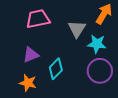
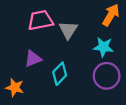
gray triangle: (77, 29) -> (68, 30), moved
orange star: (28, 83) -> (15, 88), moved

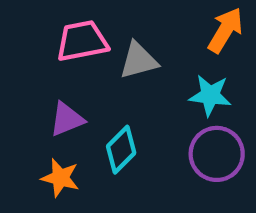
gray triangle: (68, 30) -> (139, 61), turned 42
orange star: (15, 88) -> (60, 178), moved

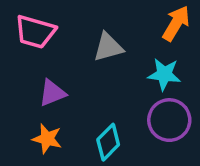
pink trapezoid: (82, 41) -> (35, 32), moved, turned -153
cyan diamond: (121, 150) -> (108, 142), moved

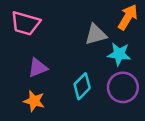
gray triangle: (108, 47) -> (96, 34), moved
cyan diamond: (108, 142) -> (82, 86), moved

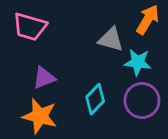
gray triangle: (96, 34) -> (111, 39), turned 30
orange star: (34, 101) -> (40, 116), size x1.4

